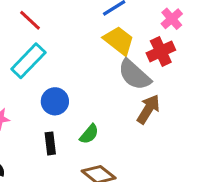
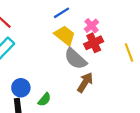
pink cross: (172, 19) -> (92, 26), moved
blue circle: (55, 101) -> (21, 88), moved

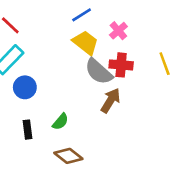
red cross: (94, 43) -> (121, 65), moved, turned 30
blue circle: (21, 88) -> (25, 87), moved

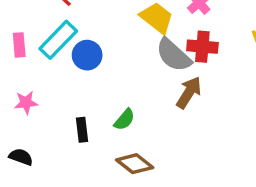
blue circle: (25, 87) -> (87, 55), moved

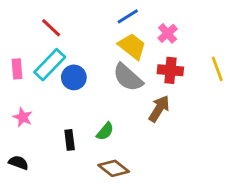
gray semicircle: (174, 55) -> (128, 77), moved
pink star: (26, 103) -> (23, 117), turned 30

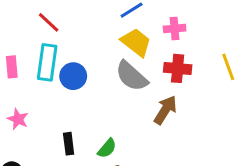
pink cross: (168, 33) -> (175, 29), turned 36
cyan rectangle: (50, 65) -> (47, 62), turned -36
green semicircle: (105, 131) -> (107, 148), moved

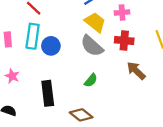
brown arrow: (165, 110) -> (136, 71), moved, turned -78
black rectangle: (69, 144) -> (48, 93), size x1.6
green semicircle: (107, 148) -> (91, 80), moved

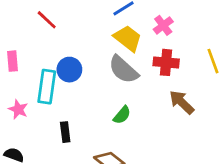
pink cross: (122, 12) -> (163, 25), turned -32
cyan rectangle: (33, 36) -> (47, 87), moved
black rectangle: (48, 93) -> (65, 132), size x0.6

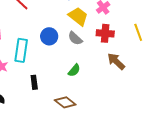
blue circle: (69, 70) -> (49, 36), moved
gray semicircle: (123, 70) -> (75, 38), size x0.7

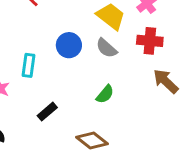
cyan rectangle: (21, 50) -> (28, 65), size x0.7
black rectangle: (34, 82) -> (47, 112), turned 56

